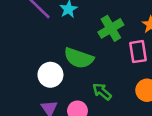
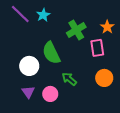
green semicircle: (79, 58) -> (51, 53), turned 45

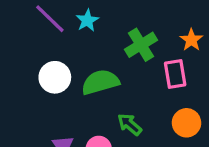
green semicircle: (51, 53) -> (100, 82), turned 100
white circle: (29, 66) -> (55, 77), moved

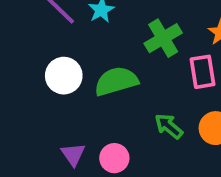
green arrow: (130, 124) -> (169, 126), moved

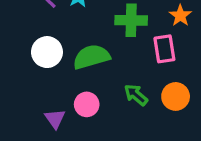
green cross: (163, 38) -> (131, 20), turned 32
pink circle: (114, 158) -> (87, 104), moved

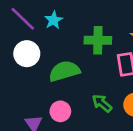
white circle: (47, 52) -> (27, 54), moved

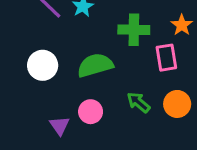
white circle: (27, 54) -> (43, 65), moved

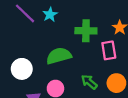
white circle: (43, 65) -> (22, 69), moved

